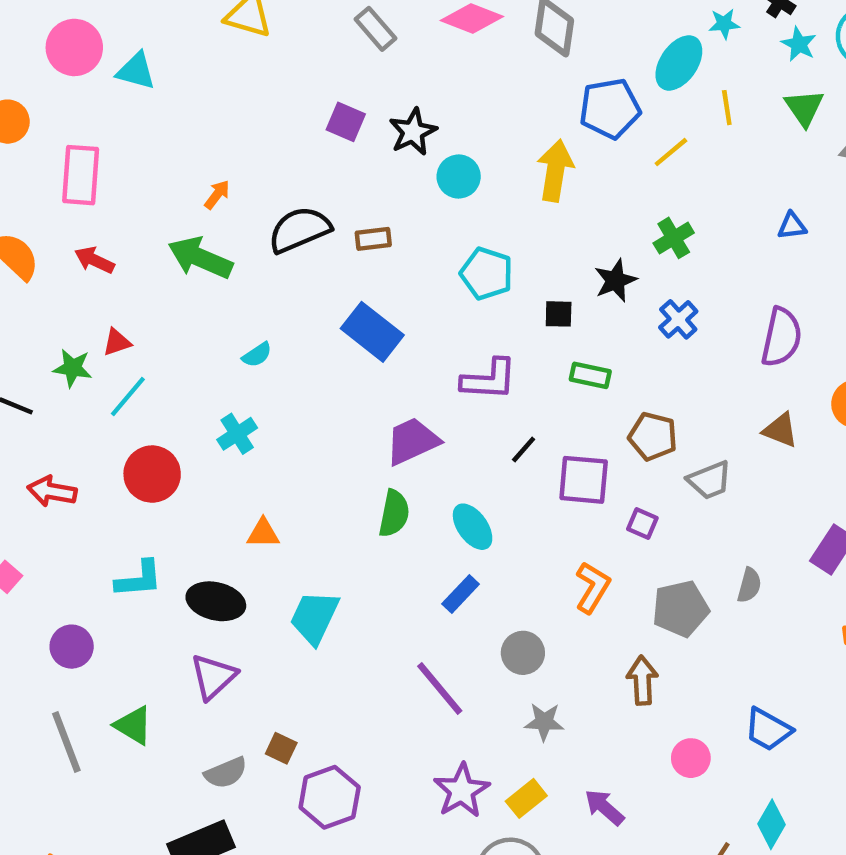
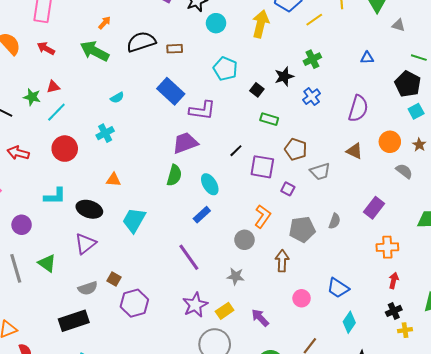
black square: (559, 314) -> (257, 90), turned 32
purple L-shape: (489, 379) -> (202, 110), moved
gray circle: (523, 653) -> (244, 240), moved
cyan diamond: (772, 824) -> (349, 322), moved

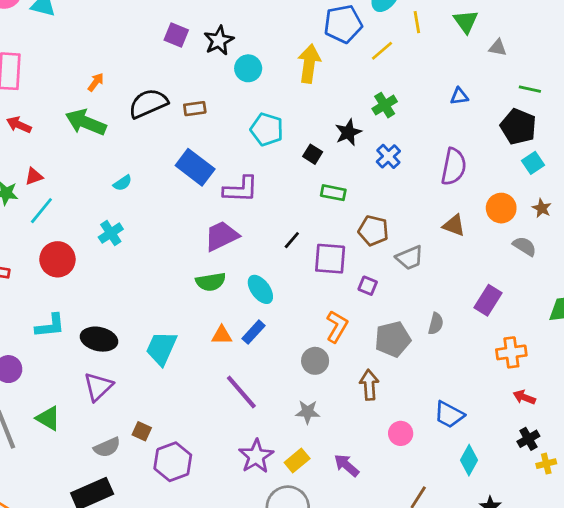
green semicircle: (174, 175) -> (211, 282), turned 70
orange triangle: (113, 180) -> (222, 335), moved
red arrow: (394, 281) -> (524, 397), turned -77

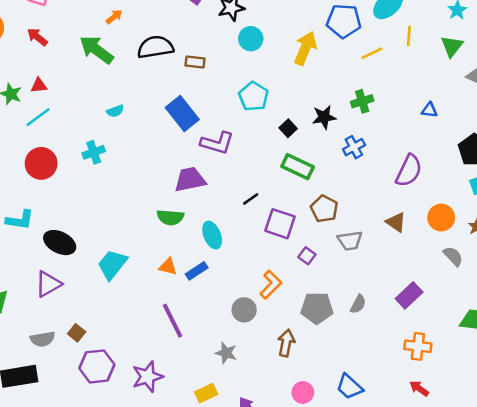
green rectangle: (333, 193) -> (298, 167), size x1.4
purple star: (256, 456) -> (147, 377), moved

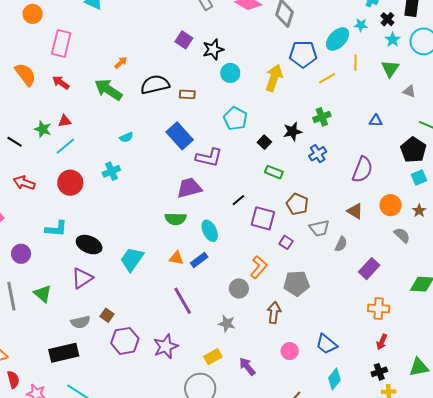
green rectangle: (298, 167) -> (274, 172), size x0.7
gray semicircle: (358, 304) -> (341, 244), moved
red arrow: (419, 388) -> (382, 342), turned -98

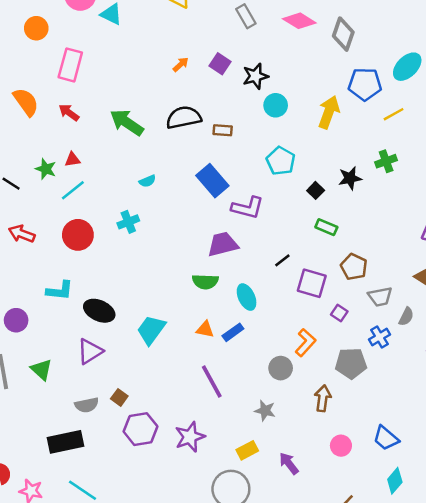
orange arrow: (121, 63) -> (181, 64), moved
blue cross: (318, 154) -> (380, 337), moved

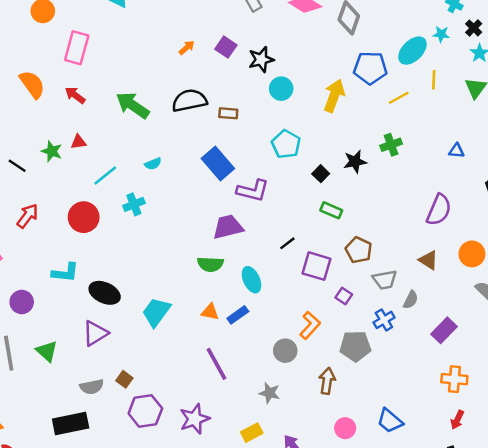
cyan line: (73, 190) -> (105, 176), moved
red arrow: (22, 234) -> (28, 216), turned 105

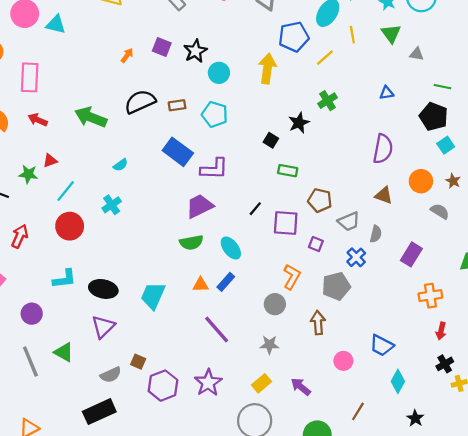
cyan pentagon: (286, 144) -> (215, 114), moved
cyan line: (105, 176) -> (66, 191), moved

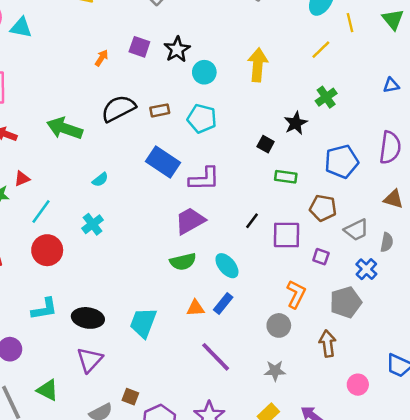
blue pentagon: (294, 37) -> (342, 162), moved

